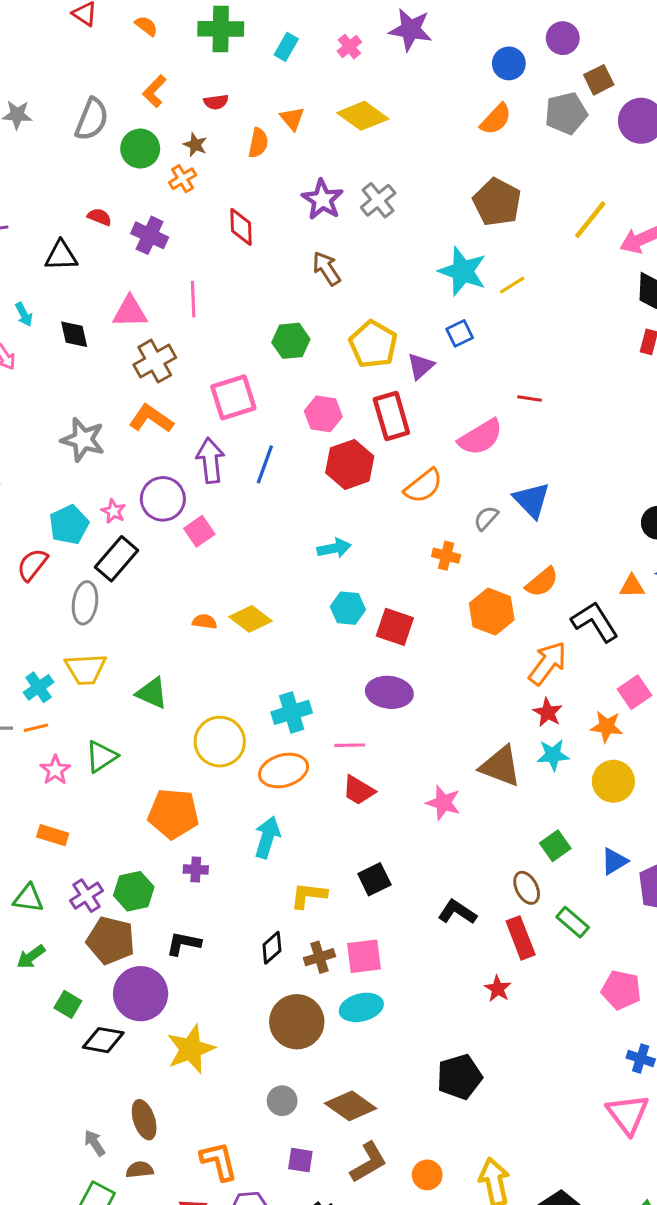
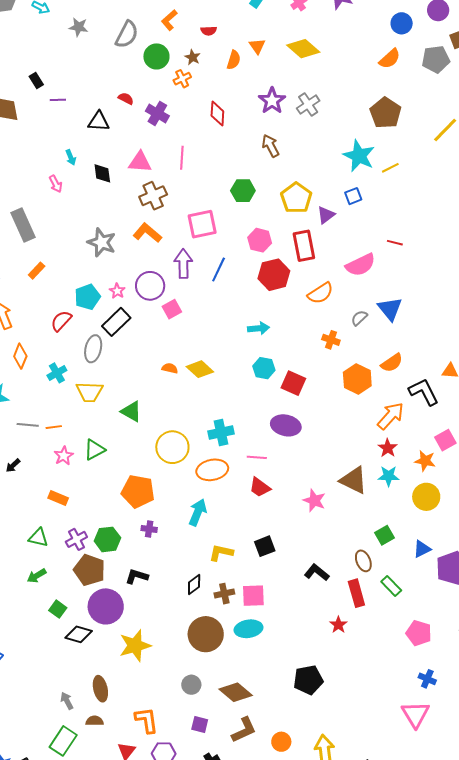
cyan cross: (39, 687) -> (57, 373), moved

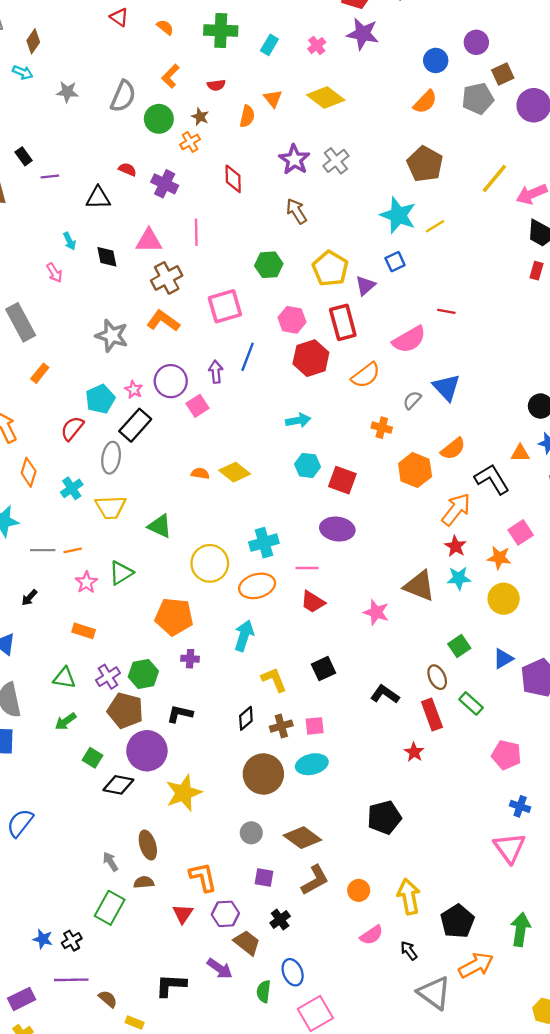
purple arrow: (183, 264) -> (216, 372), moved, size x0.7
yellow L-shape: (221, 553) -> (274, 680), turned 60
pink square: (253, 596) -> (315, 726), size x0.7

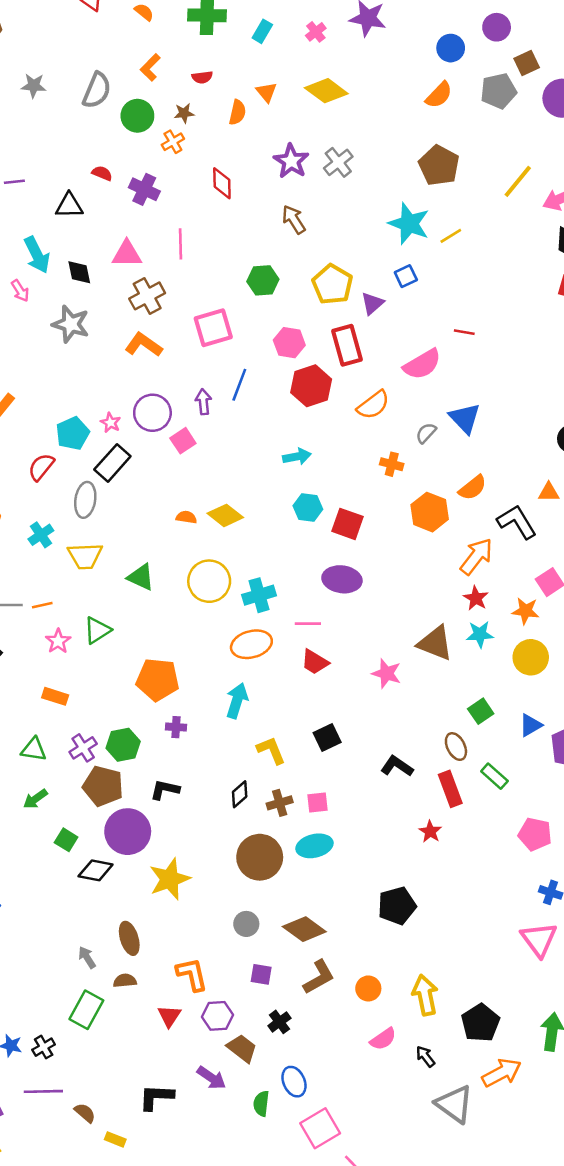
brown star: (200, 117) -> (184, 113), turned -30
cyan arrow: (69, 241) -> (37, 255), size x1.8
gray star: (112, 336) -> (71, 324), moved
yellow circle: (210, 563) -> (209, 581), moved

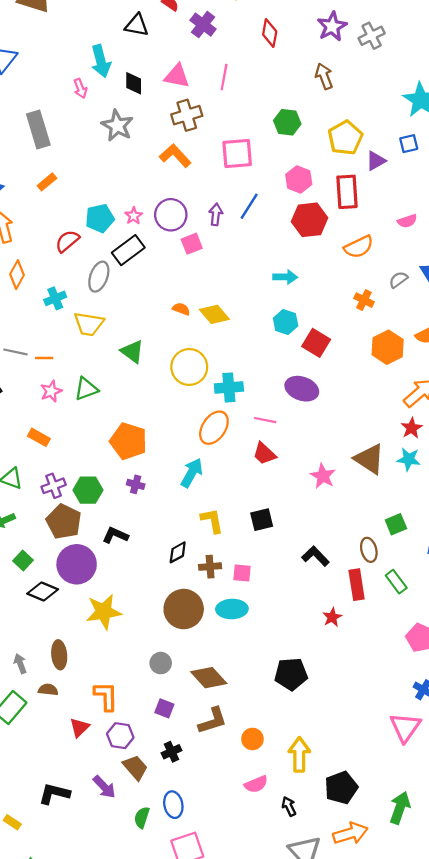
pink semicircle: (422, 364) -> (407, 221), size x0.6
orange ellipse: (251, 644) -> (214, 428), turned -52

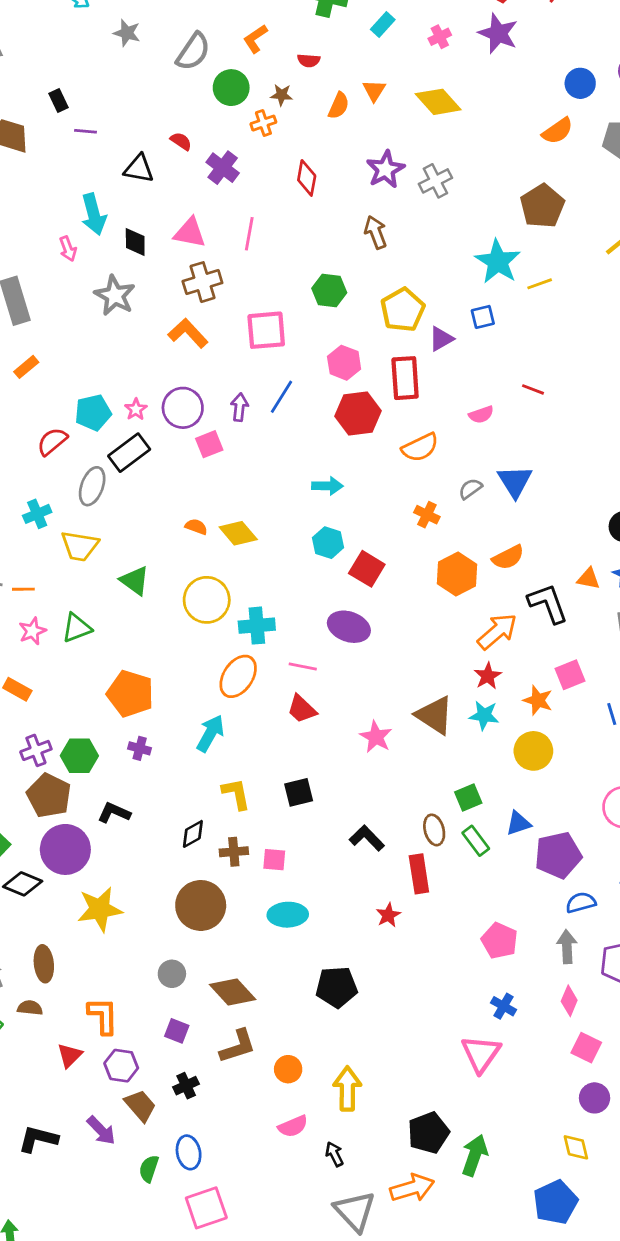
green rectangle: (396, 582) -> (476, 841), moved
cyan ellipse: (232, 609) -> (288, 915), moved
black pentagon: (341, 788) -> (428, 1133), moved

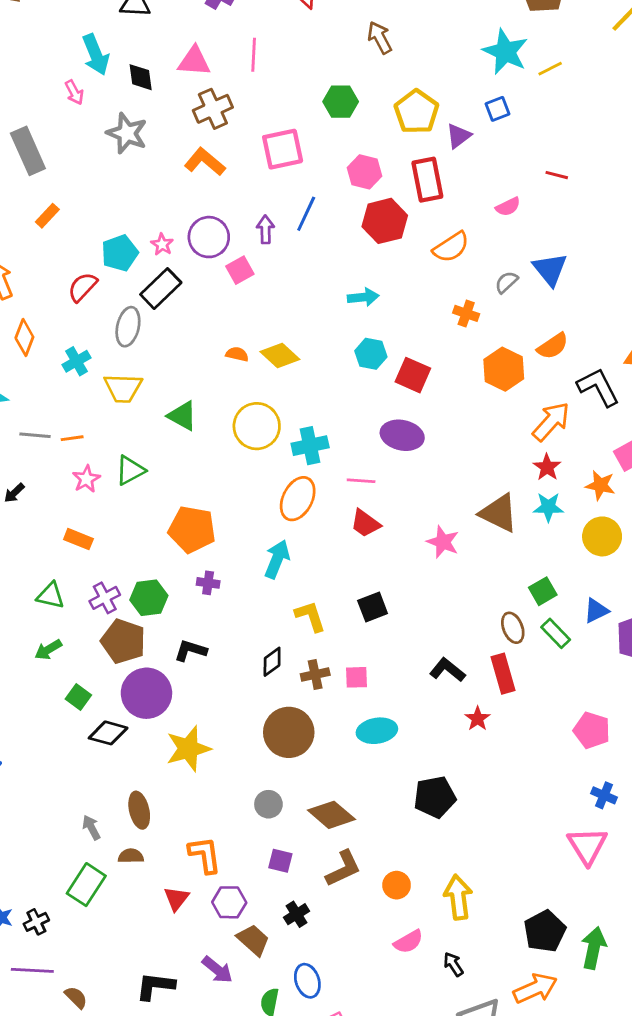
black L-shape: (367, 838) -> (447, 670), moved

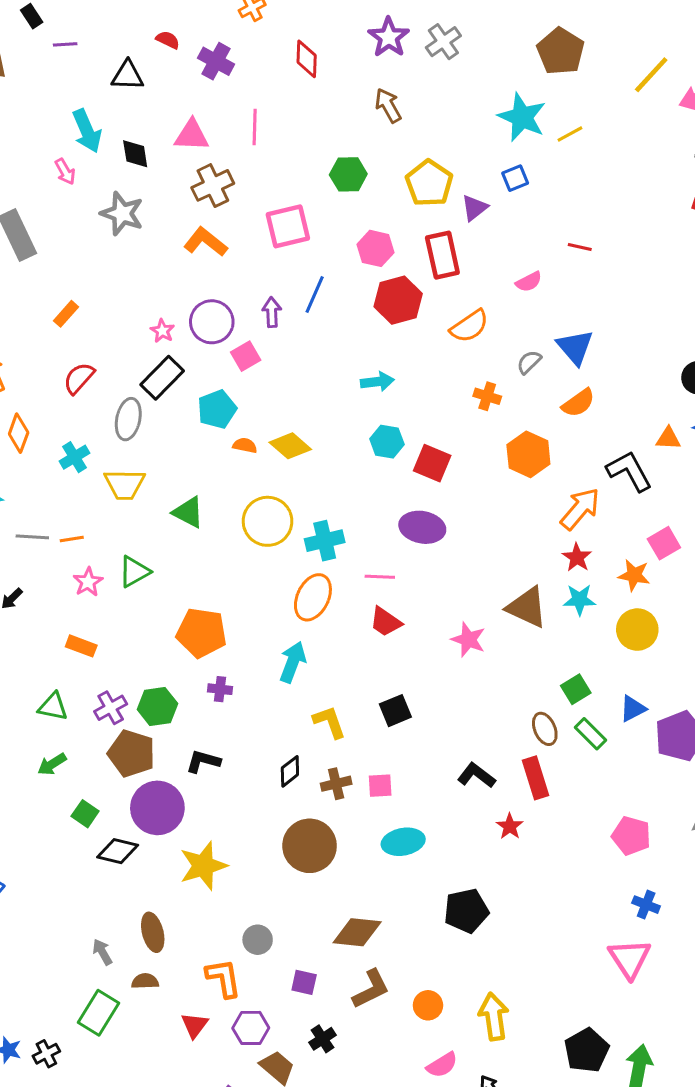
orange rectangle: (47, 216) -> (66, 314), moved
cyan pentagon: (120, 253) -> (217, 409), moved
orange semicircle: (553, 346) -> (578, 403), moved
gray circle: (268, 804) -> (258, 940), moved
brown diamond: (331, 815) -> (357, 932), turned -33

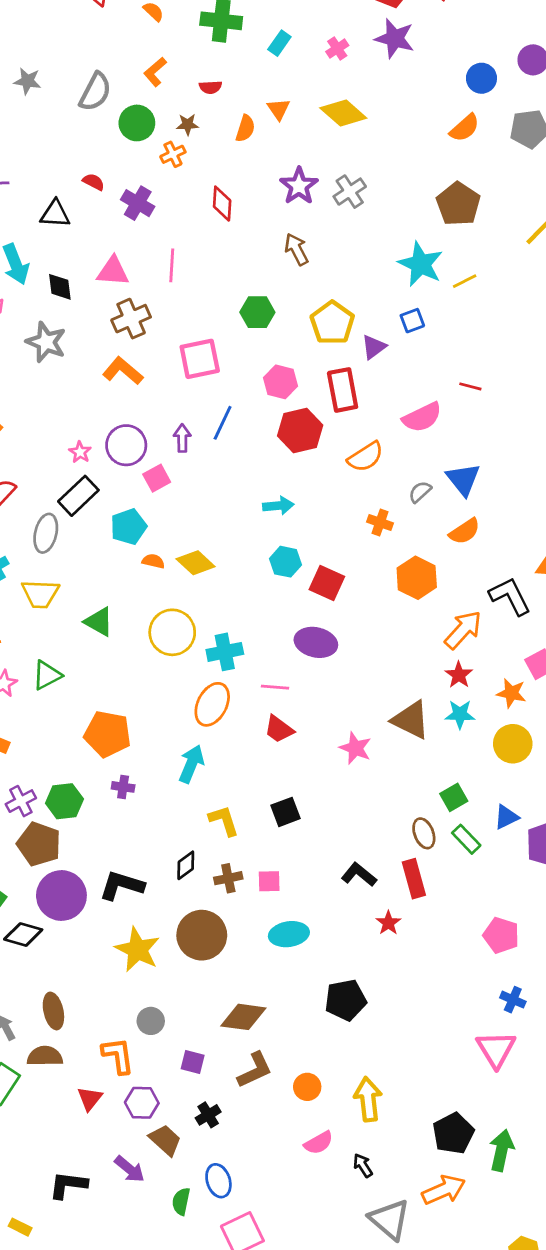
pink semicircle: (529, 282) -> (422, 417), size x1.6
black L-shape: (203, 761) -> (122, 885), moved, size x1.4
yellow star: (203, 866) -> (137, 950), moved, turned -30
brown semicircle: (145, 981) -> (45, 1056), size x1.4

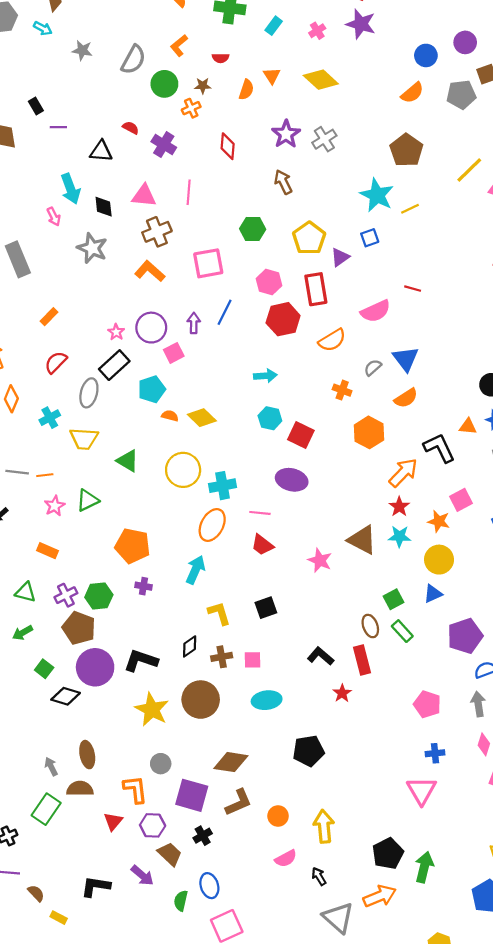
blue triangle: (506, 817) -> (433, 594), moved
blue cross: (513, 1000) -> (435, 753), turned -30
purple square: (193, 1062) -> (192, 795), size x1.8

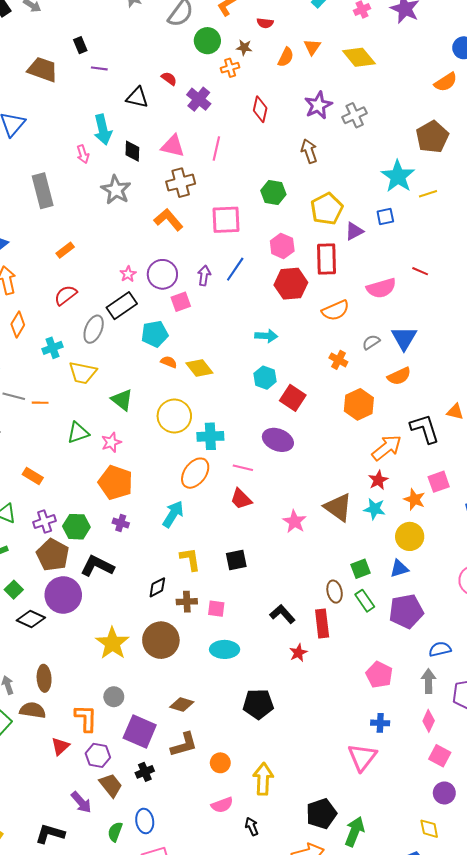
pink star: (55, 506) -> (111, 442), moved
purple pentagon: (465, 636) -> (406, 611), moved
black L-shape: (141, 661) -> (97, 566), moved
brown diamond: (231, 762) -> (182, 705), size x0.7
black L-shape: (96, 886) -> (50, 834), moved

